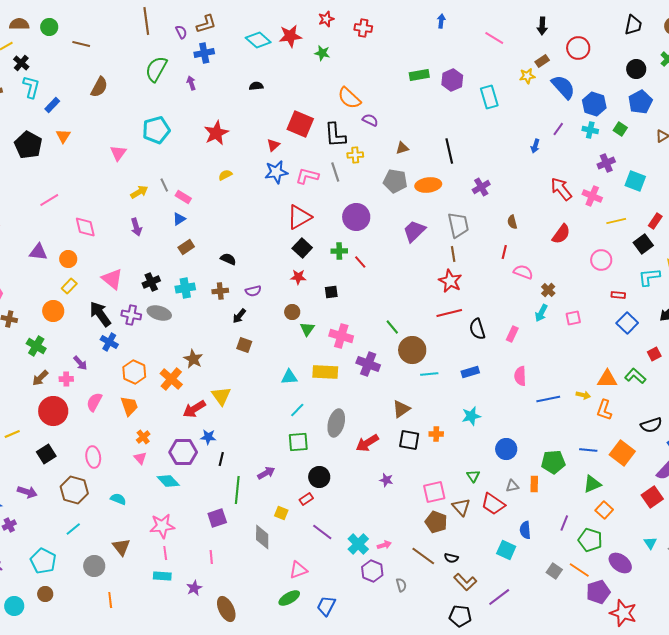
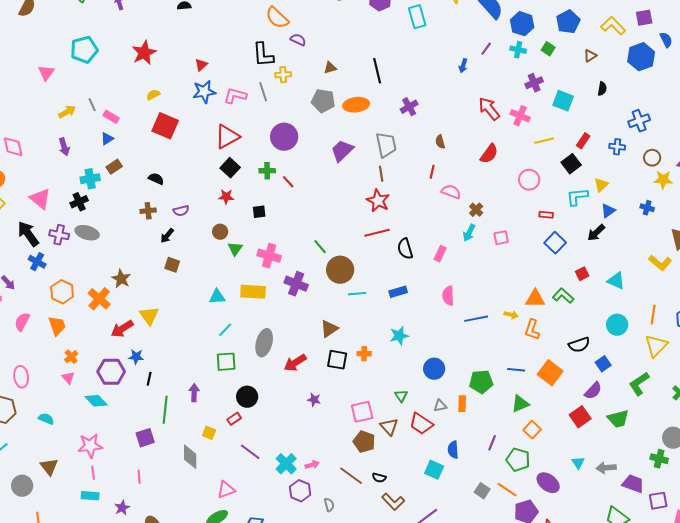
red square: (300, 124) -> (165, 126), moved
cyan cross: (185, 288) -> (90, 179), moved
purple arrow: (266, 473) -> (194, 393), turned -60

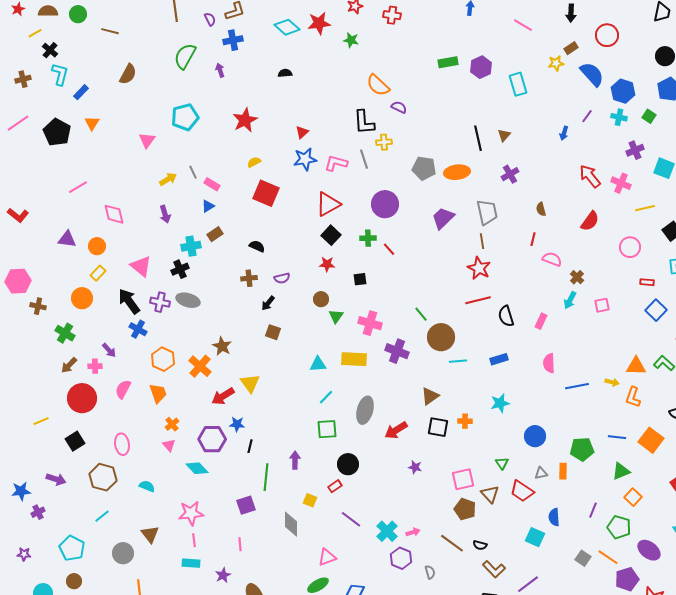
brown triangle: (330, 68) -> (504, 135), moved, turned -32

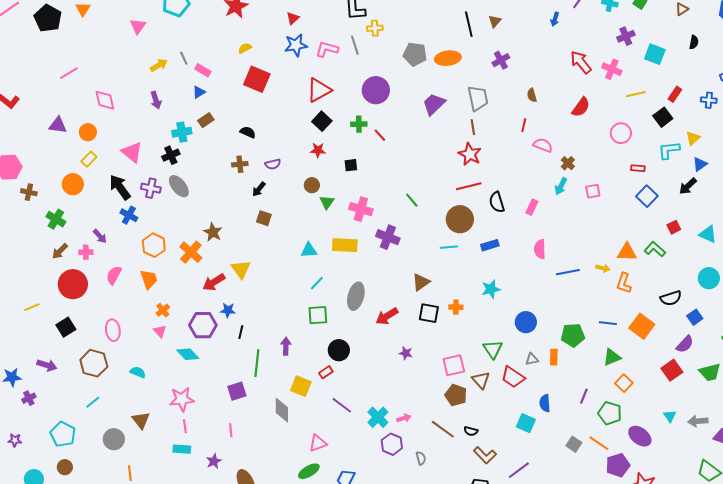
gray ellipse: (188, 300) -> (179, 186), turned 35
brown circle: (441, 337) -> (460, 219), moved
green triangle: (502, 463) -> (493, 349), size x1.5
yellow square: (310, 500) -> (301, 386), size x1.5

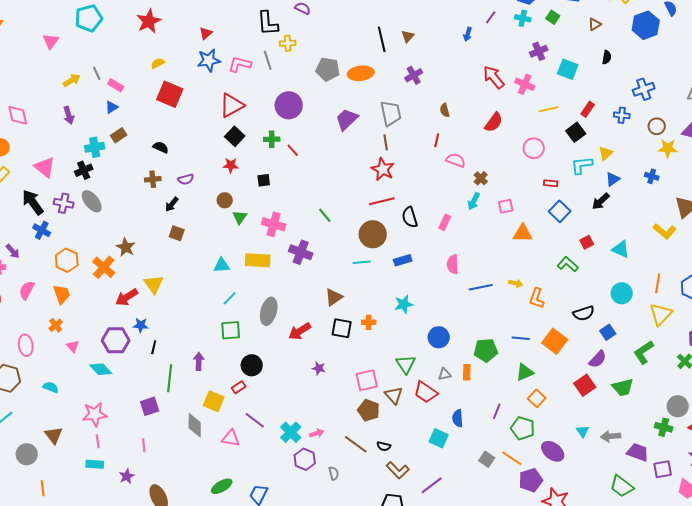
orange triangle: (627, 252) -> (523, 233), moved
orange cross: (163, 310) -> (56, 325), moved
pink triangle: (318, 443) -> (231, 438), moved, turned 30

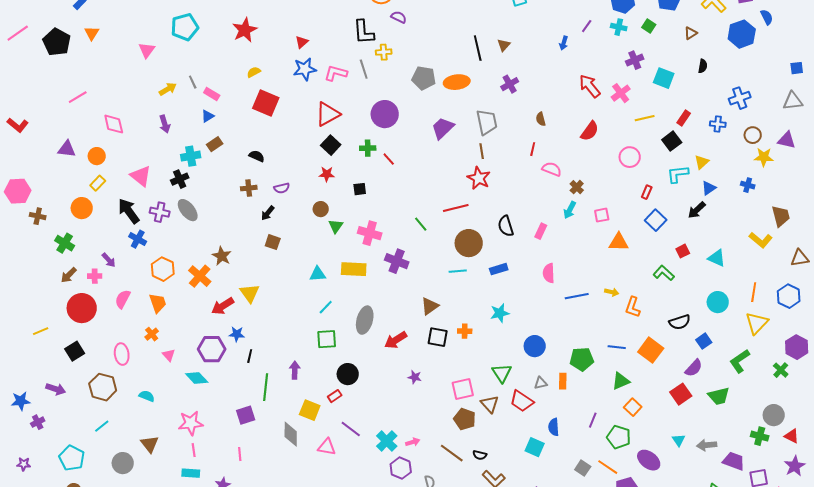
pink cross: (525, 84) -> (621, 93), turned 30
red rectangle: (551, 183) -> (647, 192), turned -72
red line: (382, 201) -> (456, 208), moved

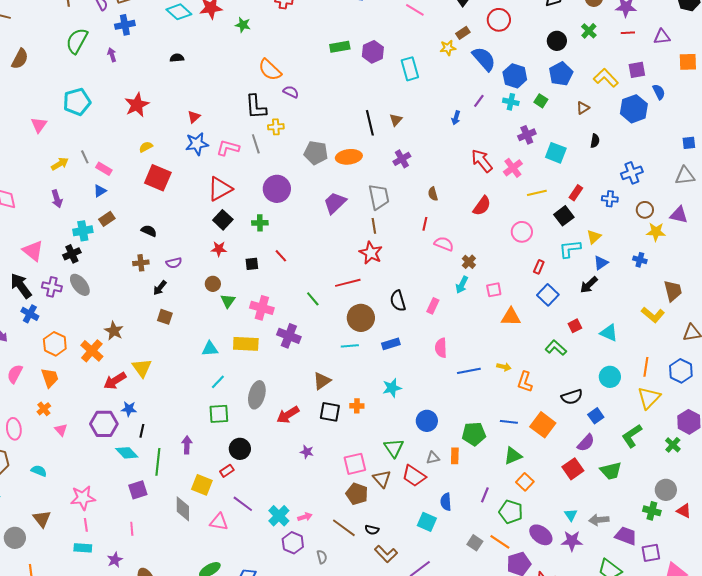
red line: (389, 159) -> (281, 256), moved
cyan diamond: (197, 378) -> (127, 453), moved
purple star: (795, 466) -> (572, 541), moved, turned 30

